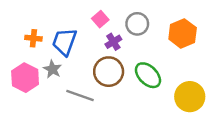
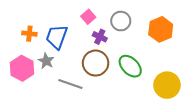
purple cross: (113, 42) -> (100, 37), turned -32

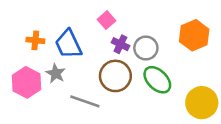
gray circle: (121, 21) -> (146, 48), moved
blue trapezoid: (57, 37) -> (68, 44), turned -45

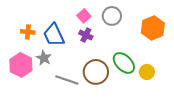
purple cross: (120, 44) -> (86, 35), moved
gray circle: (146, 48) -> (112, 16), moved
brown circle: (115, 76) -> (96, 72), moved
yellow circle: (202, 103) -> (147, 72), moved, size x0.6

